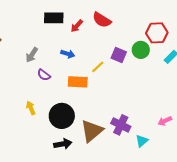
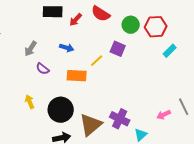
green circle: (141, 50) -> (131, 25), moved

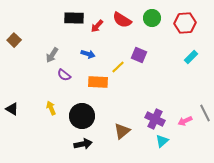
green circle: (131, 25) -> (152, 18), moved
red hexagon: (156, 27) -> (185, 23), moved
purple cross: (120, 119) -> (155, 119), moved
brown triangle: (91, 125) -> (122, 131), moved, size x0.7

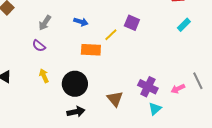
purple semicircle: (64, 75) -> (39, 46), moved
brown triangle: (122, 131) -> (115, 99), turned -30

